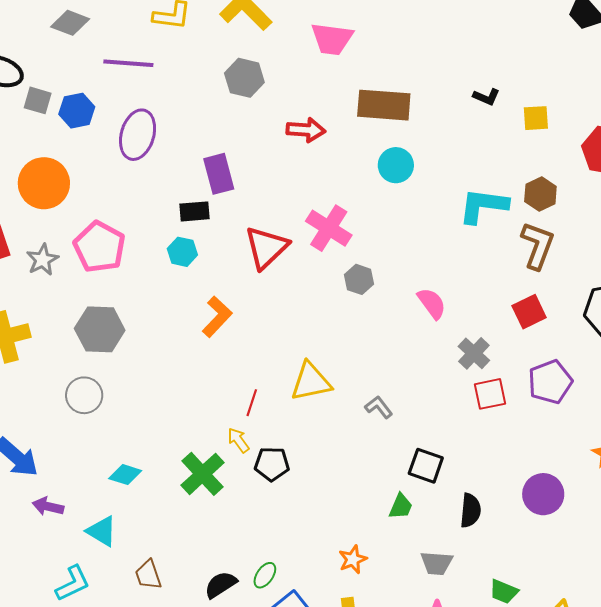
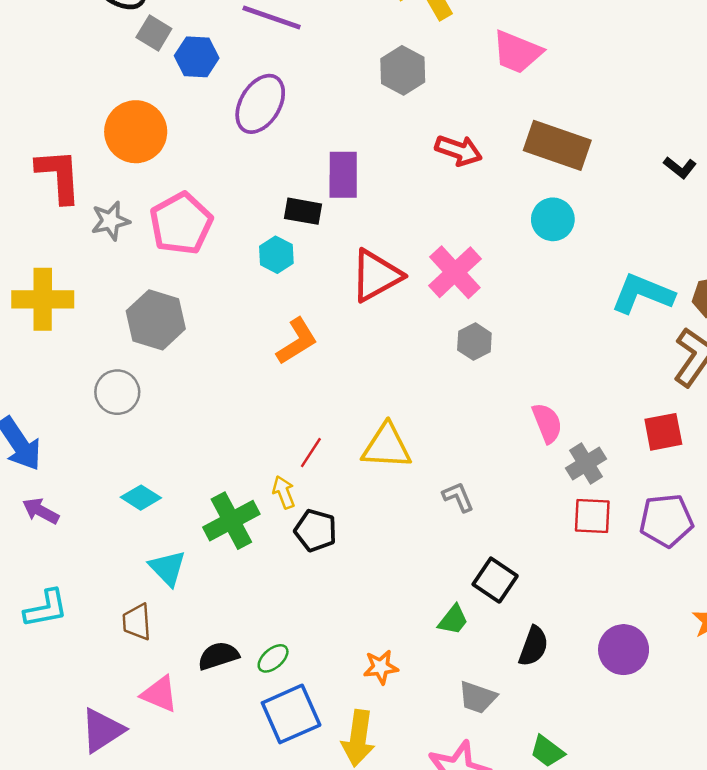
pink semicircle: (432, 303) -> (547, 423), moved
cyan triangle: (102, 531) -> (167, 568), moved

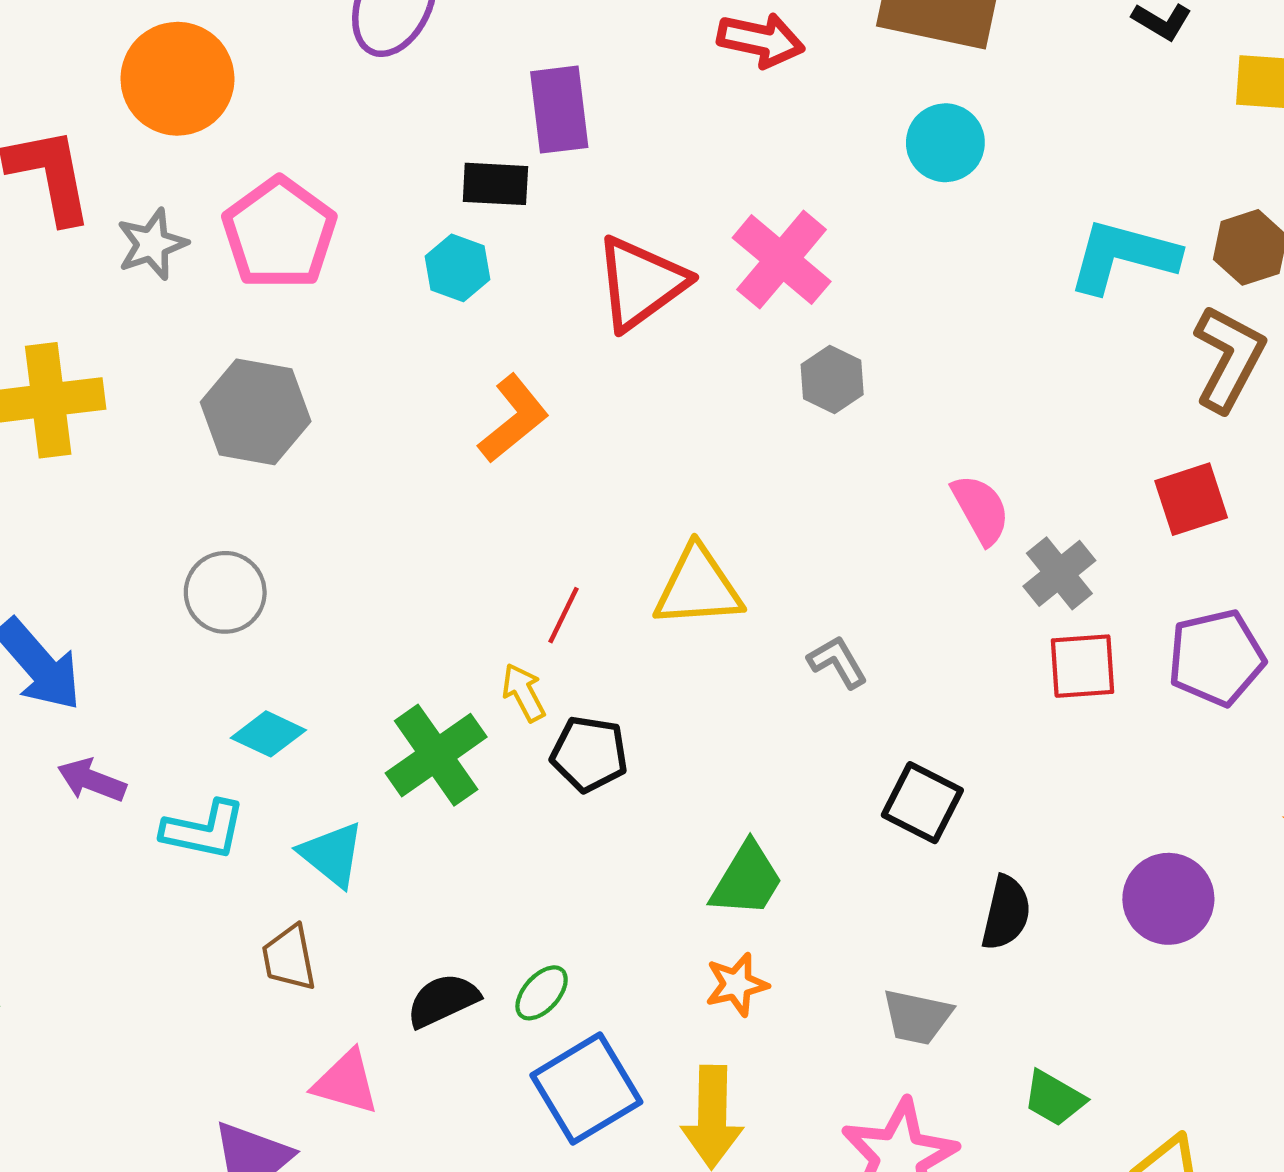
gray circle: (117, 392) -> (225, 592), moved
cyan L-shape: (46, 609) -> (204, 830), moved, turned 30
green trapezoid: (453, 620) -> (747, 880), moved, size x1.4

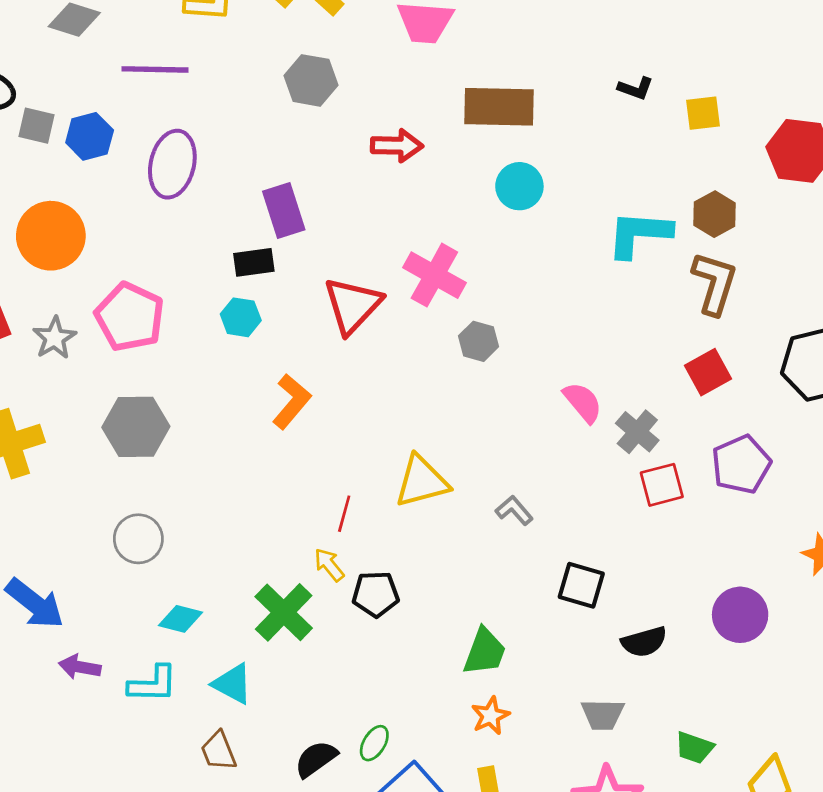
black semicircle: (1006, 913) -> (644, 642), turned 72

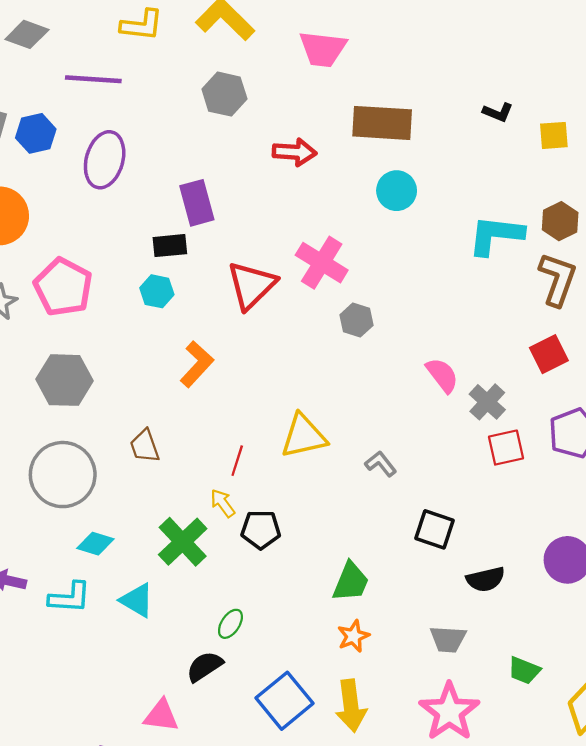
gray circle: (138, 539) -> (63, 475), size x1.6
green ellipse: (374, 743) -> (230, 624), moved
brown trapezoid: (219, 751) -> (145, 446), moved

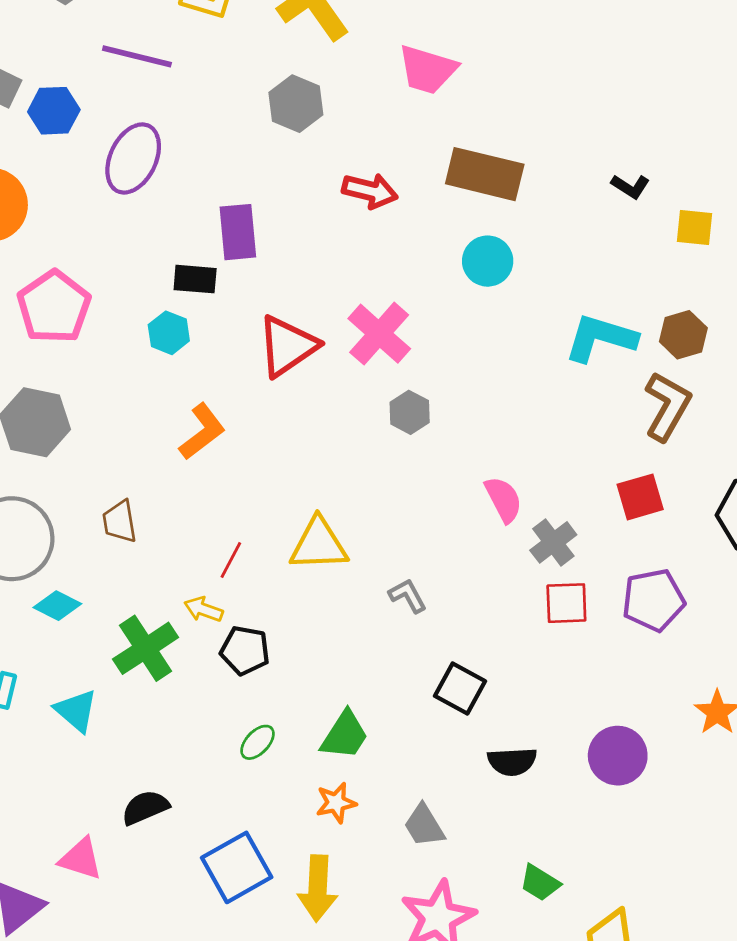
yellow arrow: (223, 503) -> (204, 609), turned -44
cyan diamond: (95, 544) -> (57, 606), moved
green ellipse: (230, 624) -> (257, 742), moved
gray trapezoid: (448, 639) -> (424, 826), moved, turned 45

